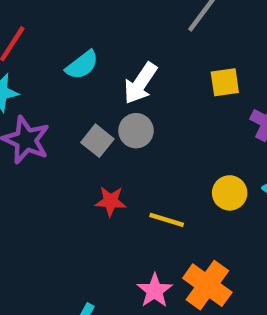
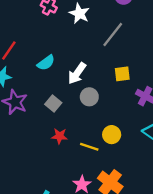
gray circle: (136, 131) -> (89, 97), moved
yellow circle: (230, 193) -> (112, 135), moved

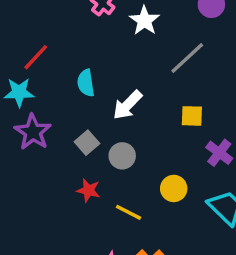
cyan semicircle: (46, 63) -> (86, 83), turned 108
gray circle: (89, 97) -> (122, 156), moved
yellow circle: (112, 135) -> (174, 188), moved

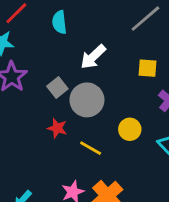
cyan semicircle: (86, 83) -> (59, 22), moved
gray circle: (122, 156) -> (87, 100), size x1.5

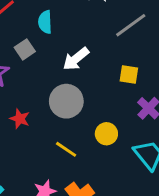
gray square: (57, 87) -> (25, 49), moved
red star: (57, 128) -> (20, 119), moved

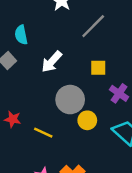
gray circle: (66, 101) -> (70, 100), moved
yellow line: (66, 149) -> (43, 133), moved

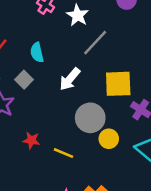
gray line: (93, 26) -> (95, 43), moved
yellow square: (98, 68) -> (118, 84), size x1.6

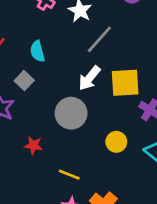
white arrow: (70, 79) -> (89, 78), moved
gray circle: (90, 118) -> (71, 113), moved
yellow line: (64, 153) -> (69, 175), moved

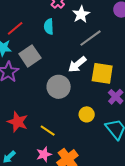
cyan semicircle: (37, 51) -> (49, 27), moved
gray square: (24, 81) -> (30, 56), size x1.5
red star: (33, 145) -> (18, 122), moved, size x1.5

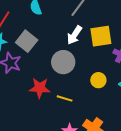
red star: (18, 122) -> (40, 88), moved
yellow line: (48, 131) -> (65, 98), moved

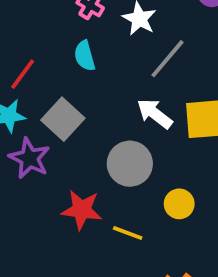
white arrow: (74, 35) -> (155, 114), turned 90
yellow circle: (98, 80) -> (179, 204), moved

